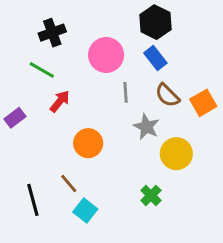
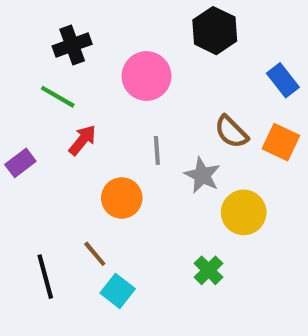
blue rectangle: (155, 58) -> (283, 80), moved
gray line: (126, 92) -> (157, 150), moved
orange square: (203, 103) -> (281, 142), turned -35

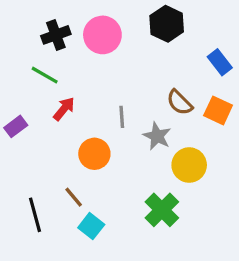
pink circle: (147, 76) -> (102, 35), moved
green cross: (209, 270) -> (162, 210), size x1.5

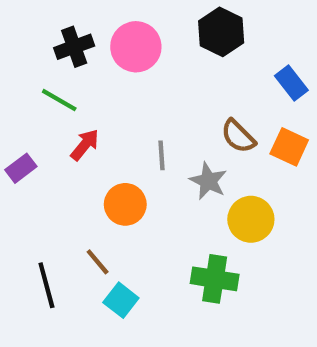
green cross: (162, 210) -> (215, 279), turned -36

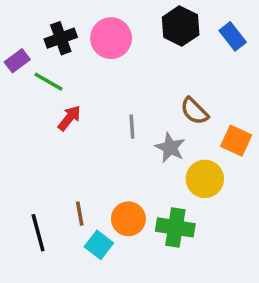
blue rectangle: (291, 83) -> (233, 36), moved
orange square: (289, 147) -> (236, 141), moved
purple rectangle: (21, 168) -> (17, 61), moved
orange circle: (125, 204) -> (128, 219), moved
brown line: (98, 262) -> (80, 214), turned 30

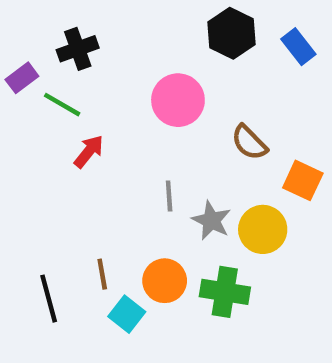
pink circle: (111, 38) -> (178, 100), moved
gray line: (132, 127) -> (169, 196), moved
gray star: (170, 148) -> (211, 221), moved

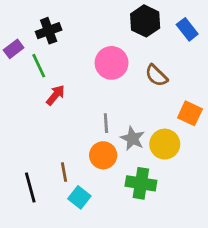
green line: (62, 105) -> (39, 66), turned 35
brown semicircle: (249, 142) -> (156, 76), moved
orange circle: (165, 281) -> (103, 155), moved

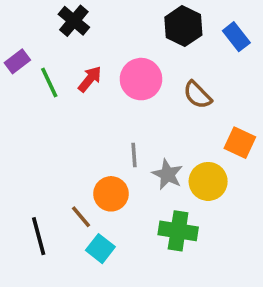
black cross: (49, 31) -> (74, 21), moved, turned -30
red arrow: (56, 95) -> (90, 79), moved
orange circle: (103, 155) -> (111, 194), moved
brown line: (64, 172) -> (81, 217), turned -30

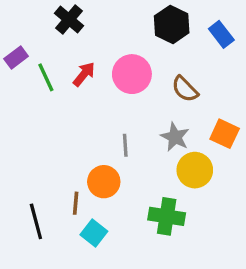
gray star: (167, 174) -> (175, 137), moved
brown line: (81, 217) -> (76, 203), turned 45

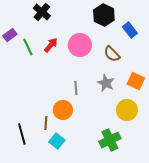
blue rectangle: (221, 34) -> (130, 30), moved
yellow circle: (195, 170) -> (127, 110), moved
green cross: (167, 216) -> (110, 140), moved, turned -35

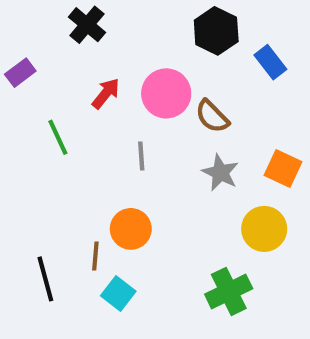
green line: (28, 47) -> (58, 137), moved
brown semicircle: (112, 54) -> (212, 116), moved
gray line: (76, 88) -> (141, 156), moved

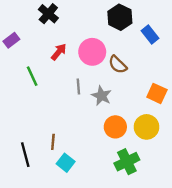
gray star: (220, 173) -> (101, 96), moved
orange circle: (131, 229) -> (115, 127), moved

